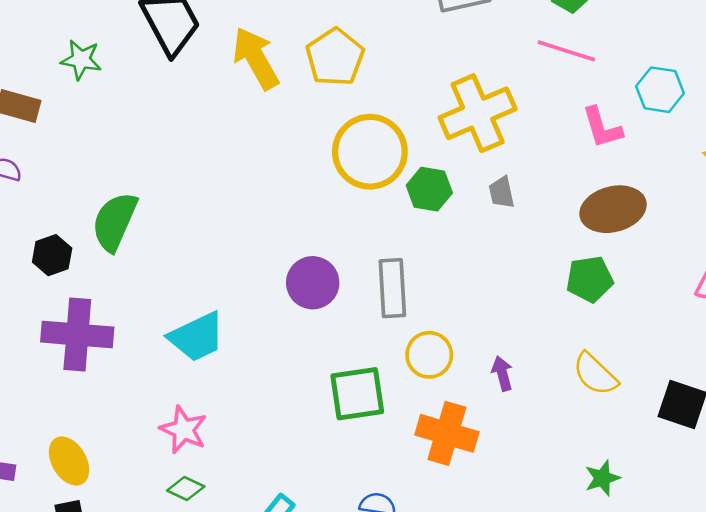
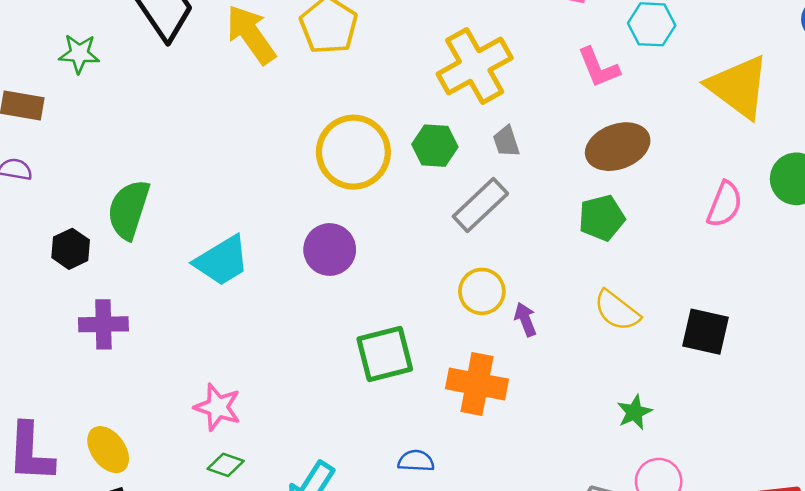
yellow circle: (370, 152) -> (353, 152), moved
gray rectangle: (392, 288) -> (480, 205), moved, turned 56
purple cross: (77, 335) -> (103, 324), size x0.7
cyan trapezoid: (197, 337) -> (222, 261), moved
yellow circle: (429, 355) -> (482, 291), moved

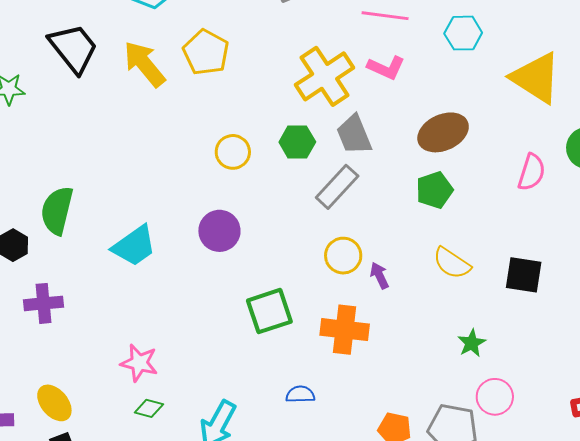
pink L-shape: (599, 67) -> (386, 68), moved, turned -39
gray trapezoid: (506, 141) -> (354, 135), size x1.6
yellow circle: (353, 152) -> (233, 152), size x0.6

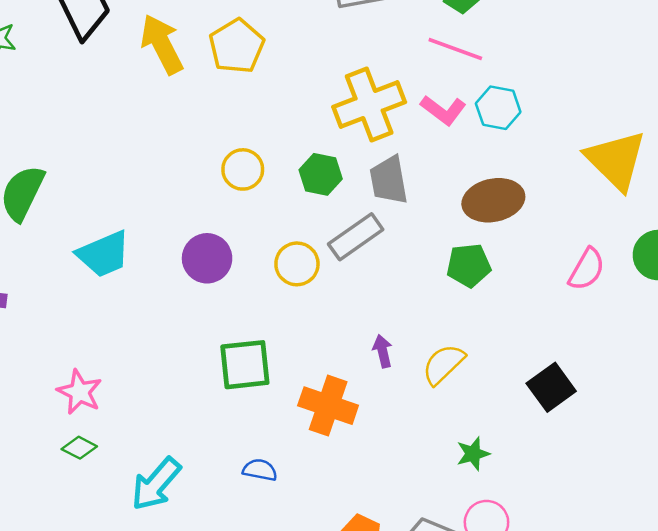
cyan hexagon: (463, 33) -> (498, 108), moved
yellow circle: (343, 256) -> (297, 264), moved
yellow semicircle: (452, 263) -> (443, 364), moved, turned 90
black square: (524, 275) -> (551, 387), turned 33

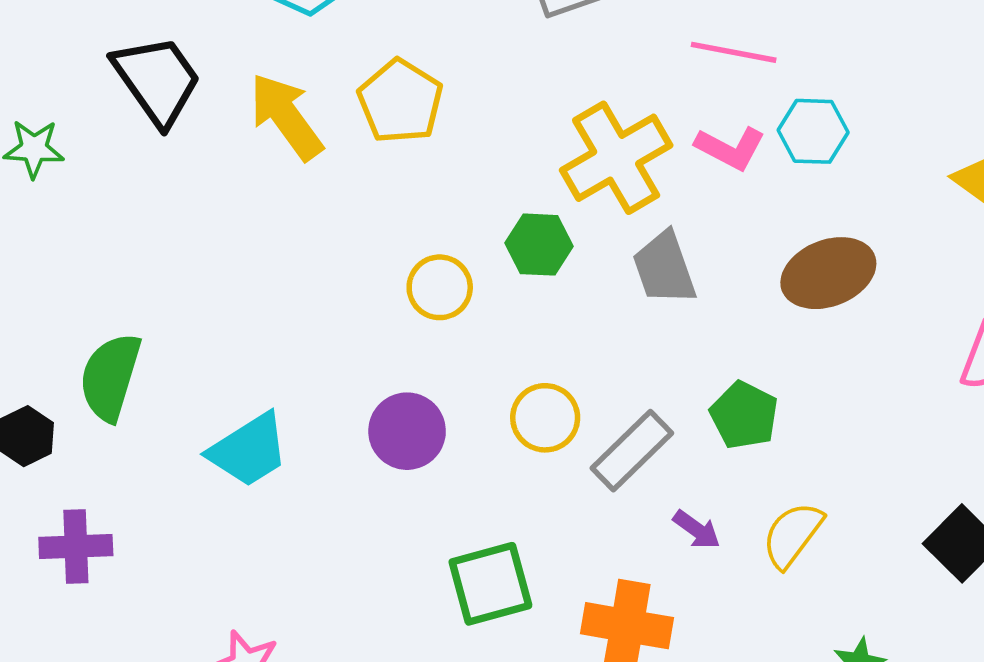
green hexagon: (321, 174) -> (539, 245), moved
gray rectangle: (356, 237) -> (632, 451), moved
green pentagon: (469, 265) -> (744, 415), moved, turned -30
purple arrow: (383, 351) -> (697, 530), turned 148

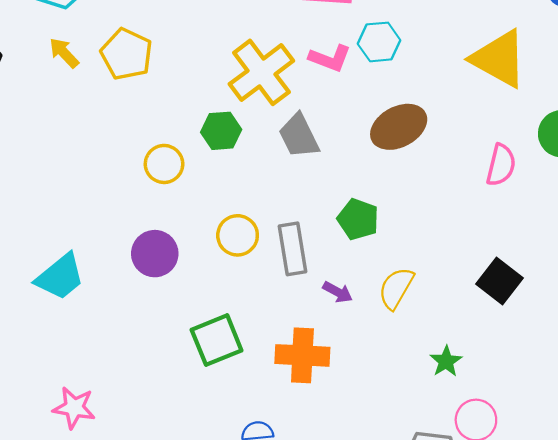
yellow arrow: (286, 117) -> (64, 53), moved, size x0.6
gray rectangle: (632, 451) -> (293, 249), turned -48

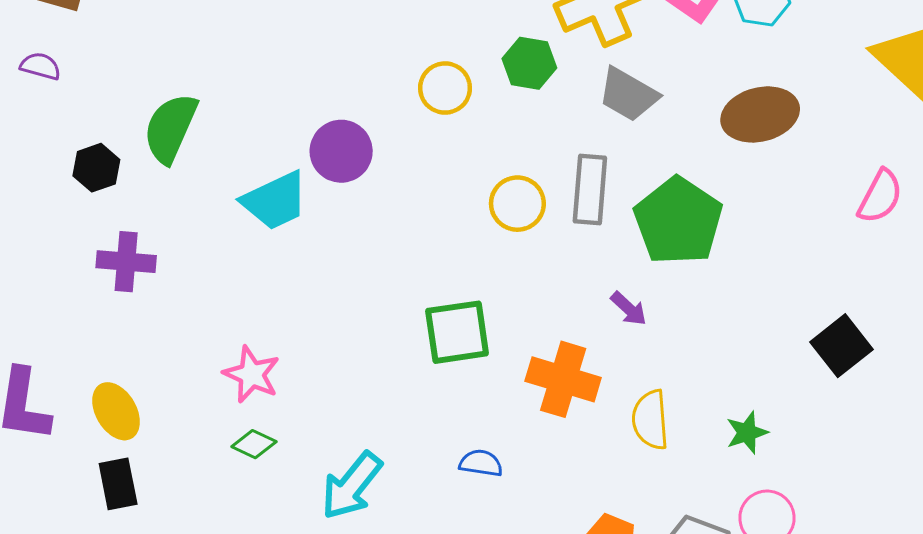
gray trapezoid: (299, 136) -> (628, 94), turned -48
green pentagon: (358, 219) -> (678, 221), size x1.6
gray rectangle: (293, 249) -> (590, 189), moved
purple circle: (155, 254) -> (341, 151), moved
yellow semicircle: (396, 288) -> (650, 420), moved, turned -48

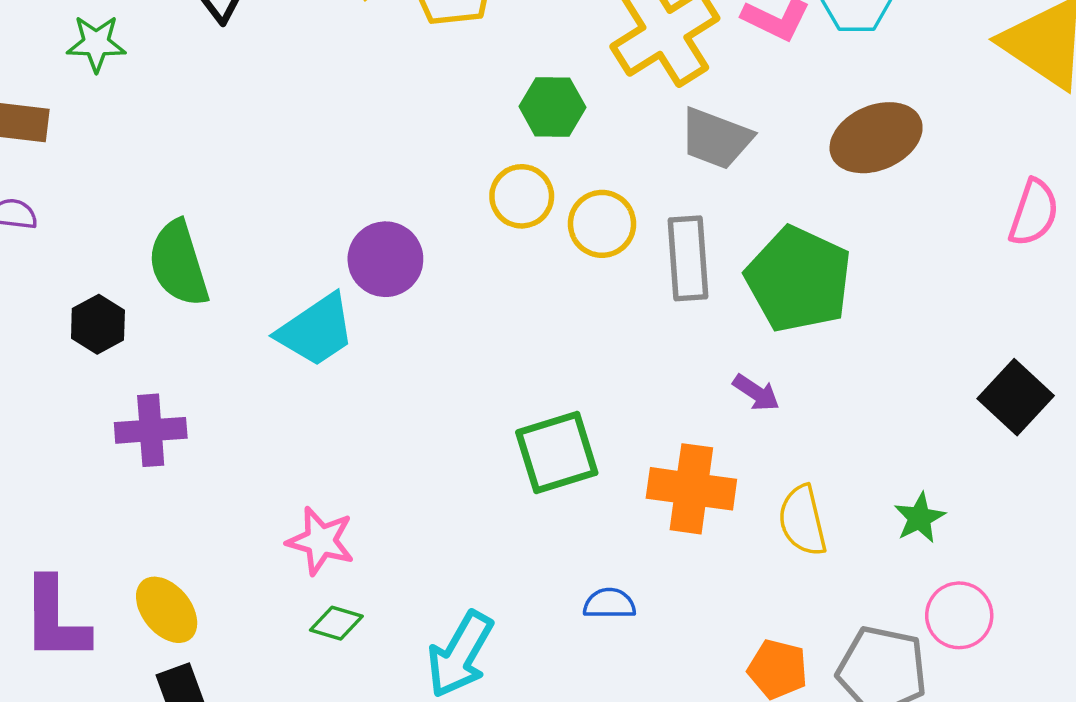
green hexagon: (529, 63) -> (552, 107), moved
yellow circle: (445, 88) -> (522, 196), moved
green semicircle: (170, 128) -> (179, 264), turned -32
yellow circle: (517, 204) -> (602, 224), moved

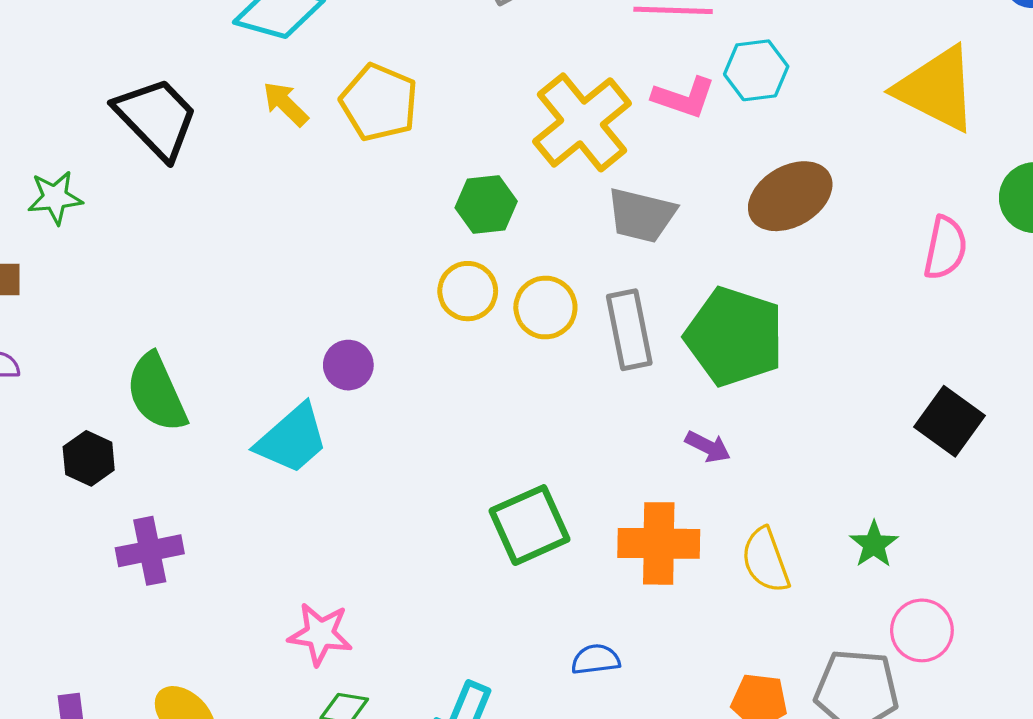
purple circle: (385, 259) -> (348, 365), size x0.7

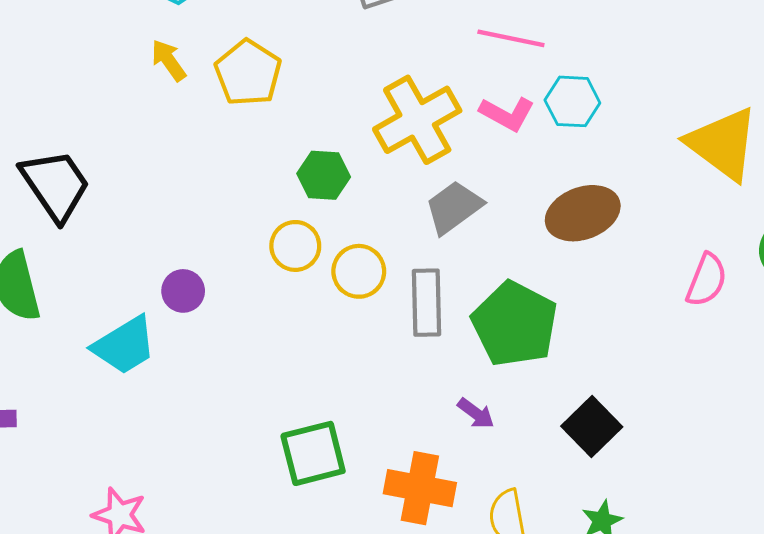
black trapezoid: (156, 118) -> (55, 185), moved
gray trapezoid: (641, 215) -> (454, 207), turned 120
black square: (949, 421) -> (592, 426), moved

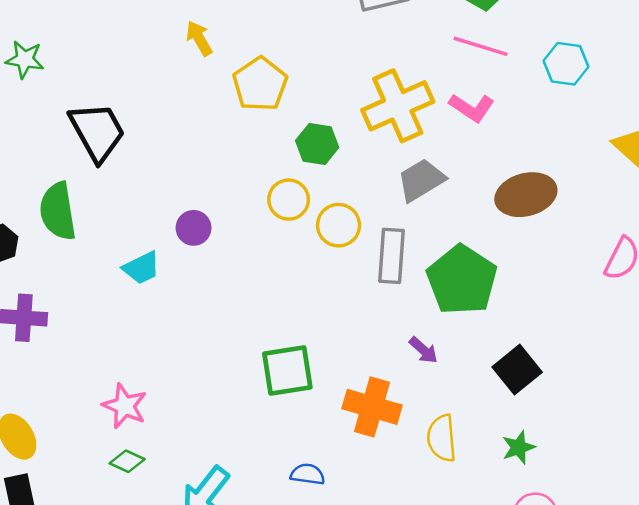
yellow pentagon: (248, 73) -> (260, 84), moved
cyan hexagon: (572, 101) -> (566, 64), moved
cyan trapezoid: (124, 345) -> (142, 268), size x0.7

